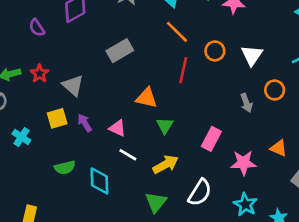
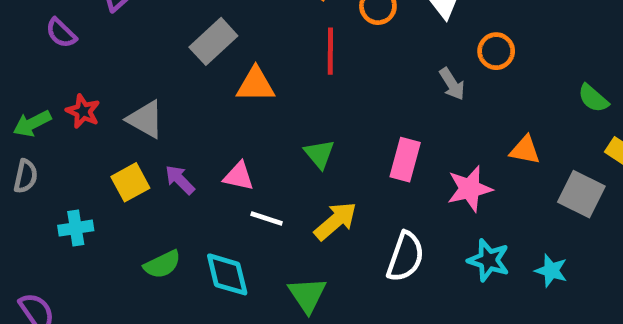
orange triangle: (146, 98) -> (256, 85), moved
cyan cross: (21, 137) -> (76, 228), turned -30
green triangle: (156, 202) -> (307, 295), moved

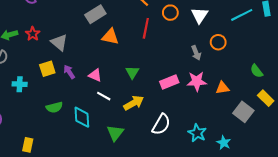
orange triangle: (525, 150) -> (222, 88), turned -32
pink rectangle: (405, 160) -> (169, 82), turned 42
pink star: (470, 189) -> (197, 81), moved

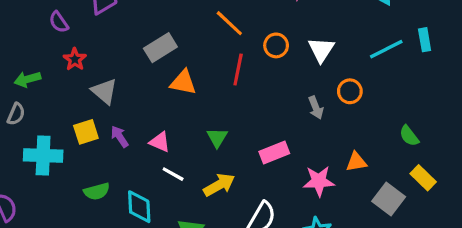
red star: (33, 34) -> (75, 59), moved
pink star: (197, 81) -> (319, 181), moved
cyan cross: (20, 84) -> (43, 156), size x1.6

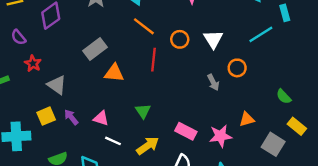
cyan rectangle: (425, 40) -> (285, 13), moved
pink rectangle: (274, 153) -> (186, 131), moved, turned 54

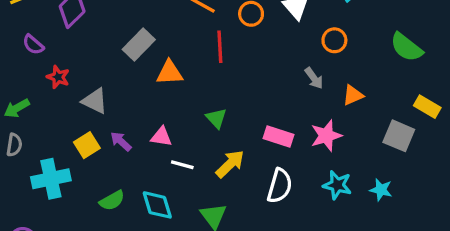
gray arrow: (213, 82) -> (314, 78), moved
green semicircle: (284, 96) -> (406, 47), moved, size x1.5
orange triangle: (247, 119) -> (353, 95), moved

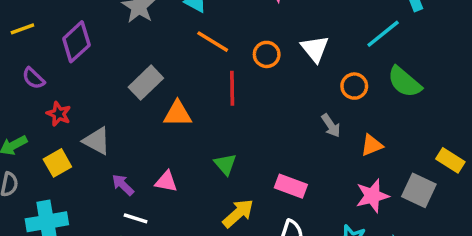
green semicircle: (406, 47) -> (404, 82), moved
pink star: (326, 136) -> (372, 196), moved
yellow square: (87, 145) -> (57, 163), moved
white line: (182, 165) -> (136, 218), moved

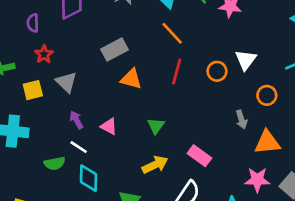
orange circle: (267, 54) -> (217, 71), moved
purple semicircle: (33, 78) -> (33, 23), turned 30
orange triangle: (372, 145) -> (267, 142), size x1.5

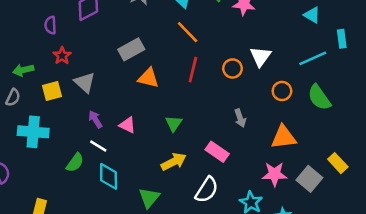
gray arrow: (241, 119) -> (240, 118), moved
green semicircle: (55, 163) -> (75, 163), turned -42

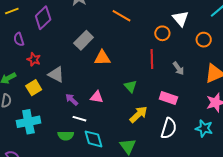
red line: (193, 70) -> (152, 59), moved
green semicircle: (75, 163) -> (66, 136), turned 70

